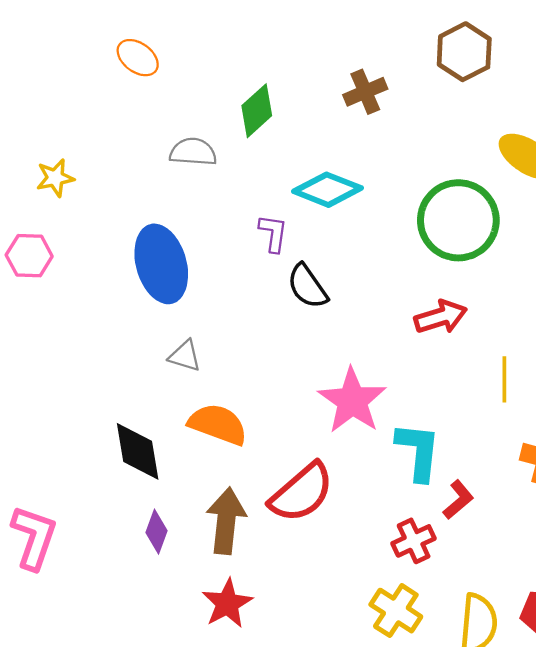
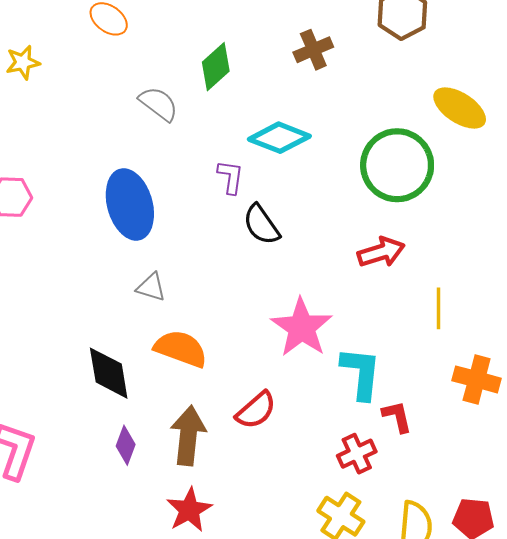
gray semicircle: (193, 152) -> (158, 104), turned 33
yellow star: (55, 178) -> (23, 62), moved
red semicircle: (302, 493) -> (256, 410), size x0.7
red L-shape: (458, 500) -> (397, 417), turned -63

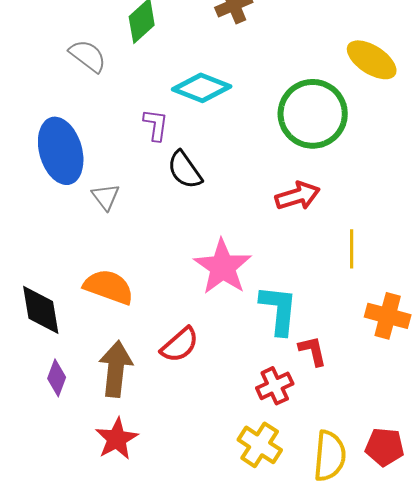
gray triangle: (151, 287) -> (106, 197), moved, turned 36

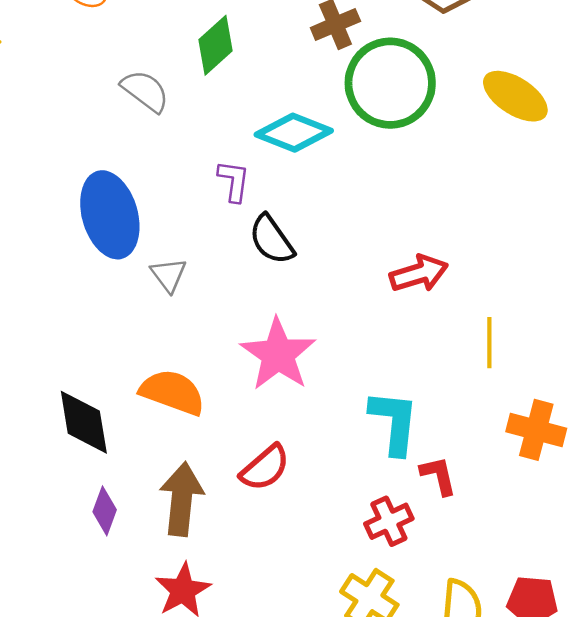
green circle: (313, 114) -> (390, 83), moved
pink star: (223, 267) -> (278, 354), moved

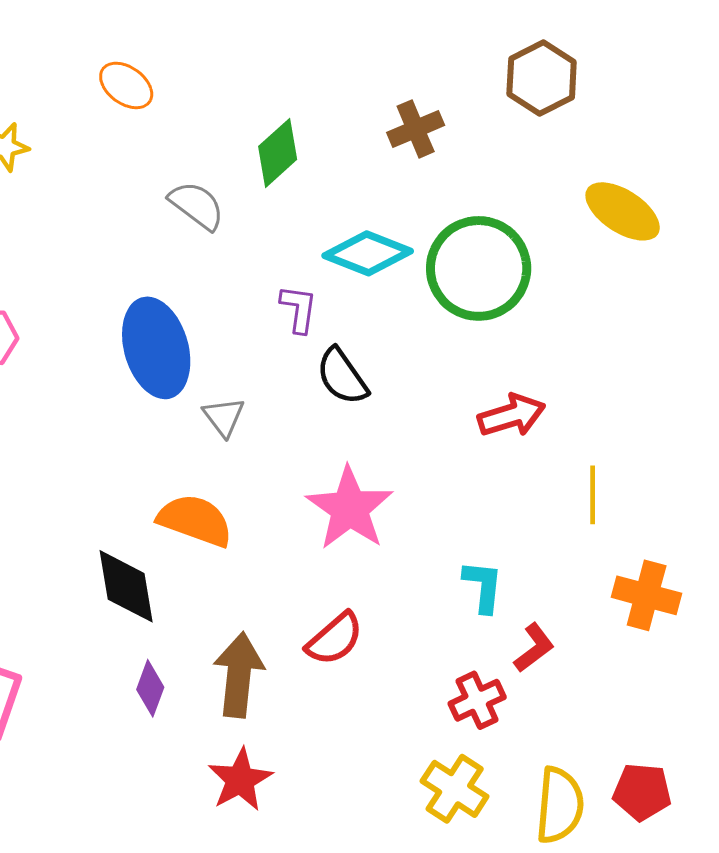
green circle: (390, 83) -> (479, 268), moved
orange semicircle: (172, 392) -> (195, 520), moved
cyan L-shape: (394, 422) -> (483, 586), size x0.7
red L-shape: (438, 476) -> (534, 648), turned 66

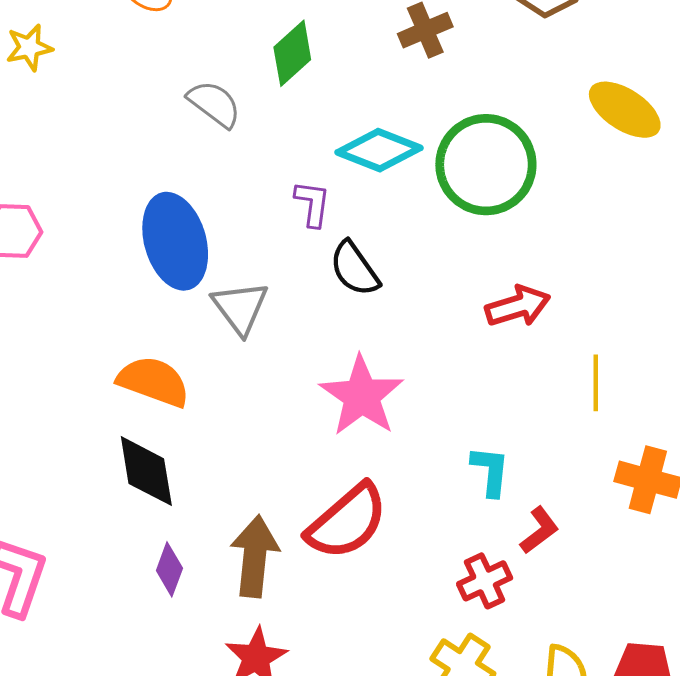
gray triangle: (224, 417) -> (240, 308), size x1.4
orange semicircle: (195, 520) -> (154, 381), moved
red semicircle: (335, 639) -> (347, 522), size x1.5

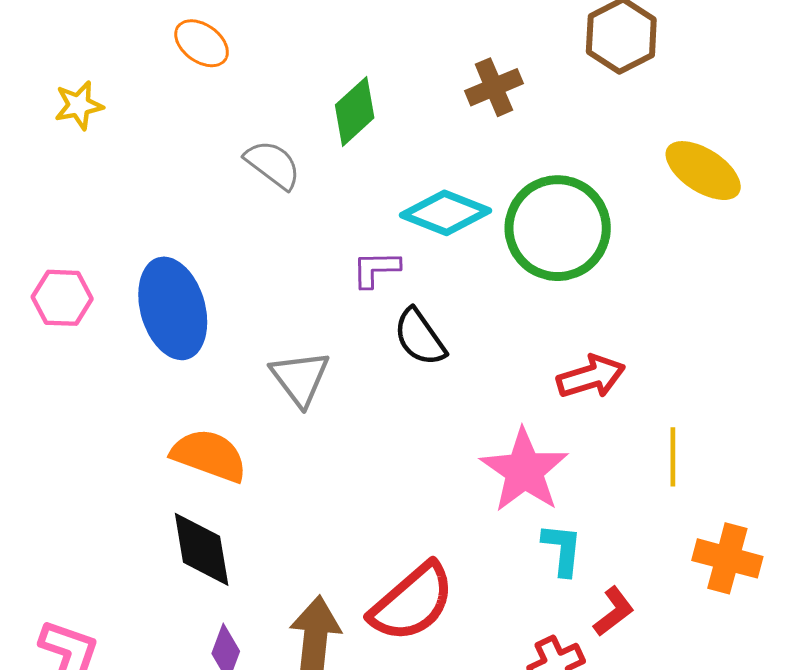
purple L-shape: (313, 204) -> (376, 269), turned -99
blue ellipse: (175, 241) -> (173, 308), moved
pink star: (362, 396) -> (524, 471), moved

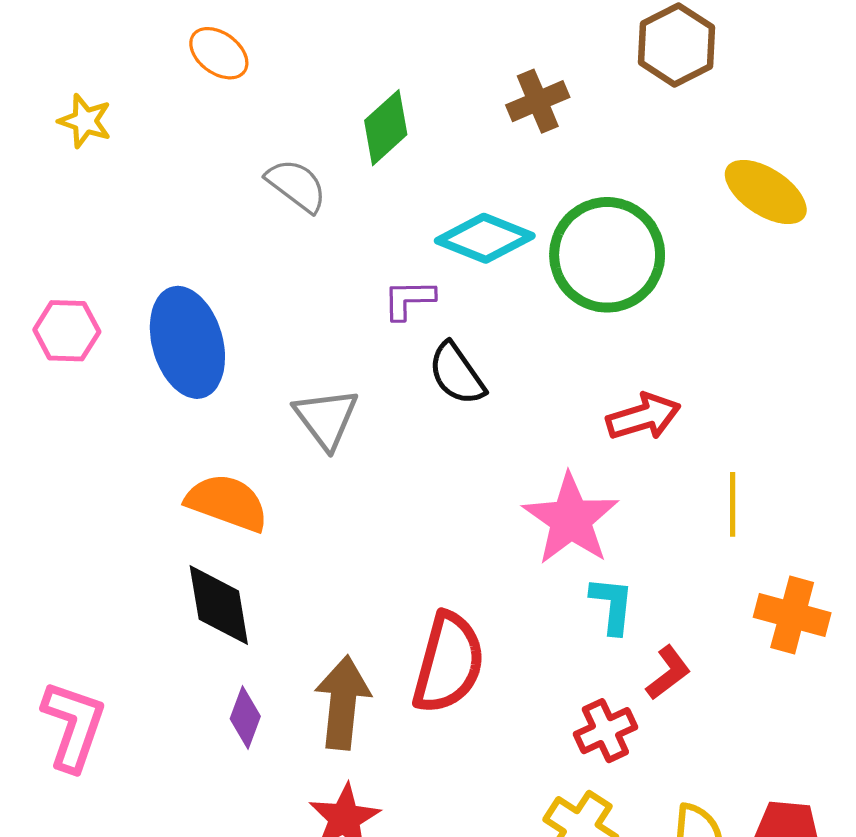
yellow star: (79, 105) -> (85, 121), turned 30
red semicircle: (412, 602) -> (448, 663), turned -34

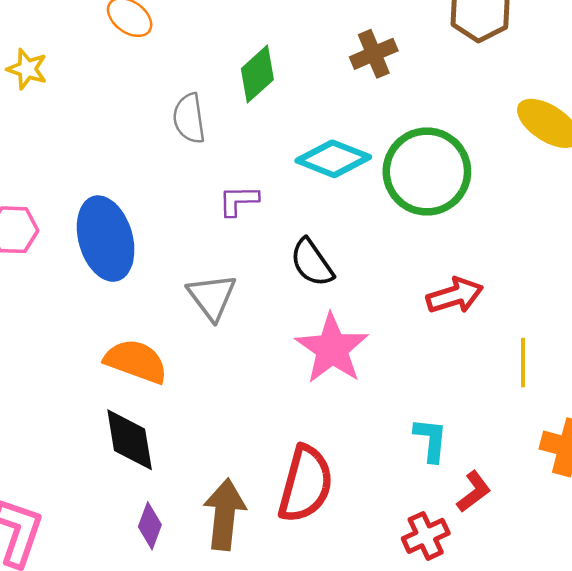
gray semicircle: (296, 185) -> (189, 118), turned -135
purple L-shape: (409, 299) -> (238, 201), moved
pink star: (571, 519) -> (332, 349), moved

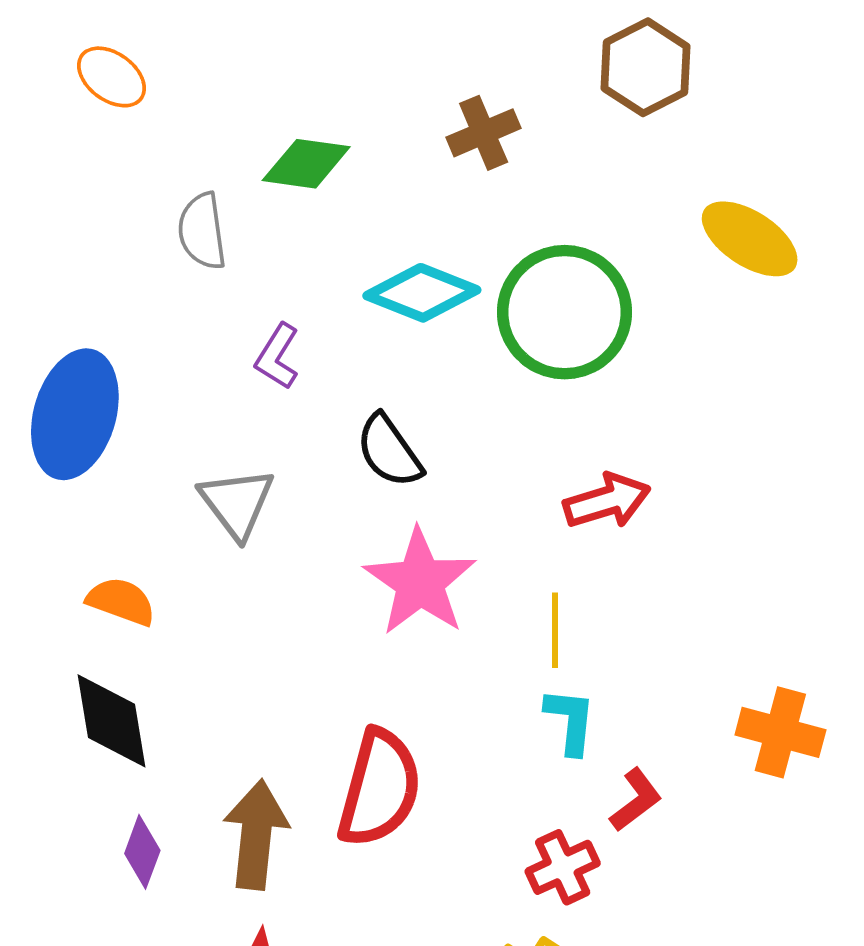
green diamond: (257, 74) -> (306, 164), turned 50
purple L-shape: (238, 201) -> (277, 356), turned -57
blue ellipse: (106, 239) -> (75, 414), turned 32
orange semicircle: (136, 361) -> (121, 601), size x0.7
yellow line: (523, 363) -> (555, 630), moved

